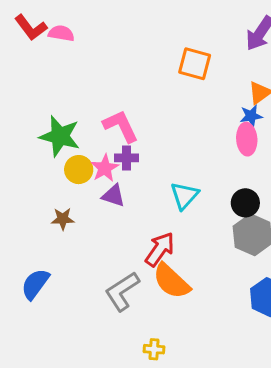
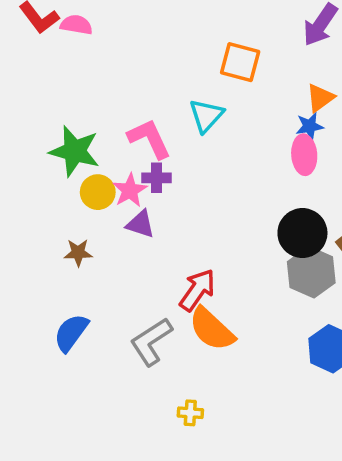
cyan triangle: (184, 196) -> (206, 116), moved
black circle: (245, 203) -> (302, 233), size x1.4
blue semicircle: (35, 284) -> (71, 333), moved

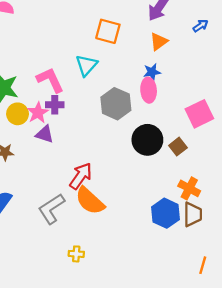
orange triangle: (320, 98) -> (159, 42), moved
gray hexagon: (311, 272) -> (116, 104), moved

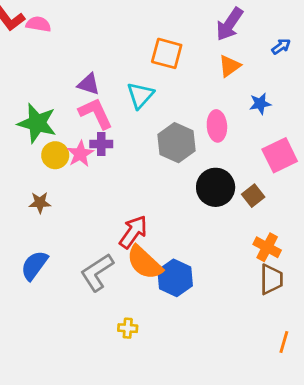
blue star: (152, 72) -> (260, 104), moved
purple triangle: (45, 134) -> (89, 84), moved
blue hexagon: (166, 213) -> (175, 278), moved

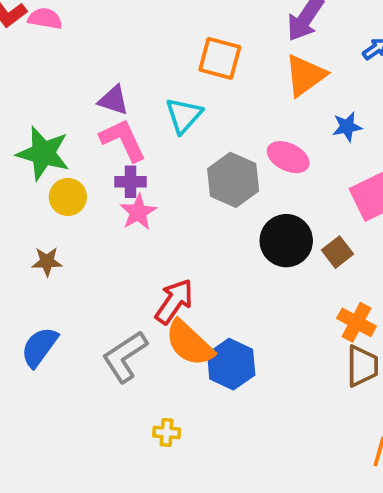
orange triangle: (229, 66) -> (305, 75), size x1.4
pink ellipse: (217, 126) -> (288, 157), turned -60
pink star: (80, 154) -> (138, 212), moved

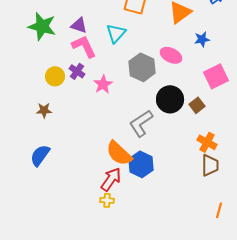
green star: (43, 153) -> (42, 26), moved
purple cross: (131, 182) -> (77, 71), moved, turned 35
pink star: (138, 212) -> (103, 84), moved
red arrow: (174, 301) -> (111, 179), moved
gray L-shape: (125, 357) -> (141, 123), moved

